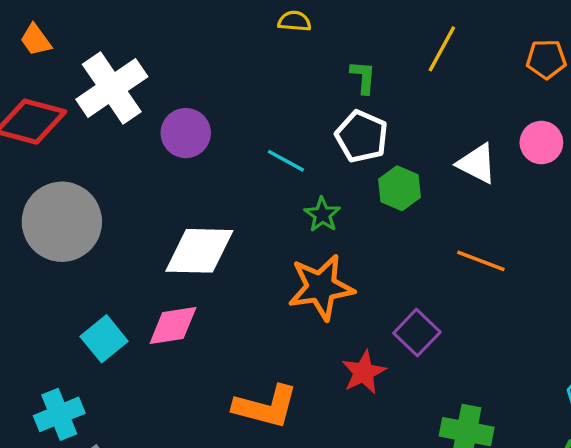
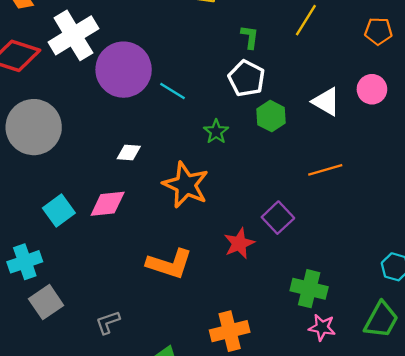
purple circle: (186, 133) -> (124, 70), size x1.6
cyan line: (286, 161) -> (172, 91), moved
white diamond: (199, 251) -> (129, 152), size x0.5
orange line: (481, 261) -> (325, 170), turned -40
orange star: (321, 287) -> (186, 185), moved, turned 30

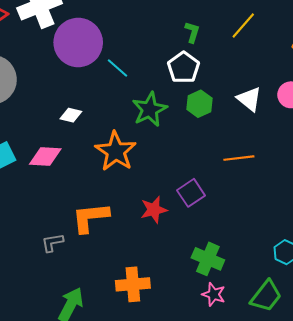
green star: (216, 132) -> (150, 109), size x1.6
orange L-shape: (169, 264) -> (90, 218), turned 147
gray L-shape: (108, 322) -> (52, 243), moved

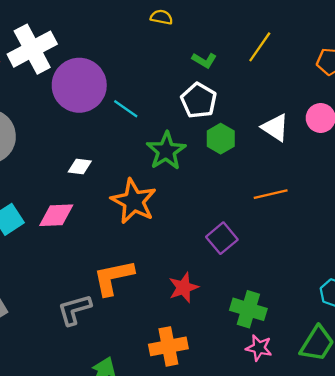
green L-shape: (192, 32) -> (204, 60), turned 110
red star: (154, 210) -> (184, 288), moved
gray L-shape: (52, 243) -> (74, 310), size x1.4

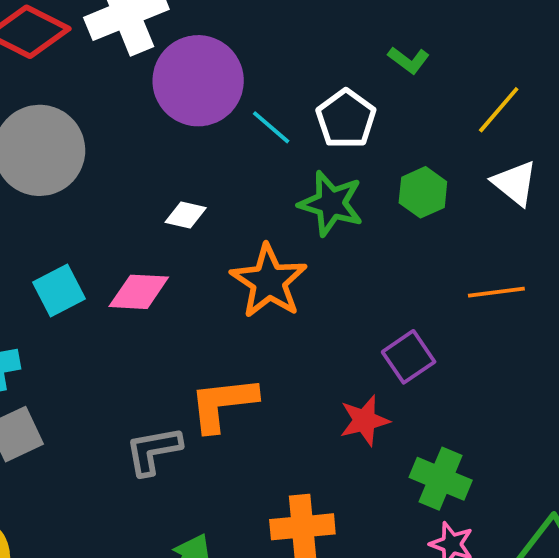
yellow line: (260, 47) -> (499, 110), moved
white pentagon: (199, 101) -> (346, 119), moved
green star: (166, 151) -> (331, 203), turned -30
red star: (184, 288) -> (364, 421), moved

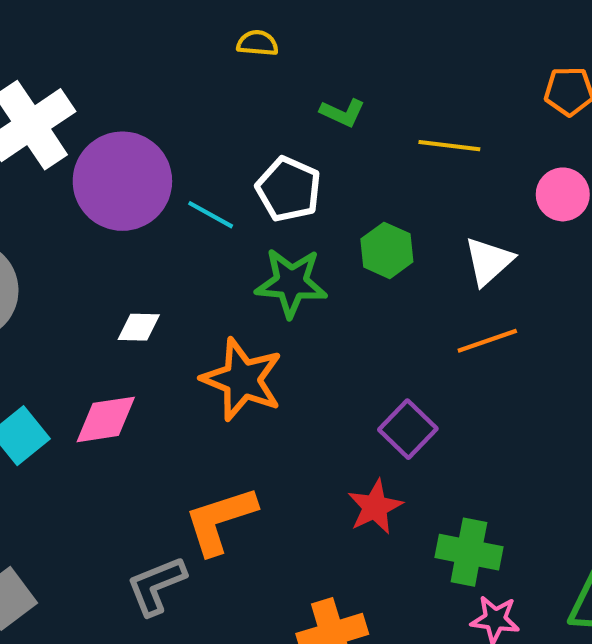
yellow line: (499, 110) -> (449, 146), turned 68
white triangle: (515, 183) -> (489, 261), moved, turned 51

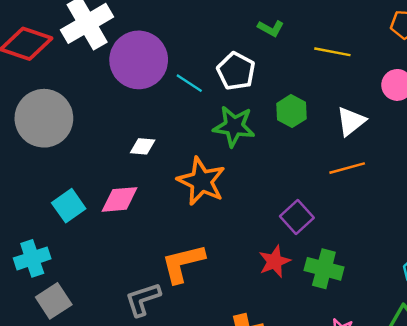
green cross: (469, 552) -> (324, 269), moved

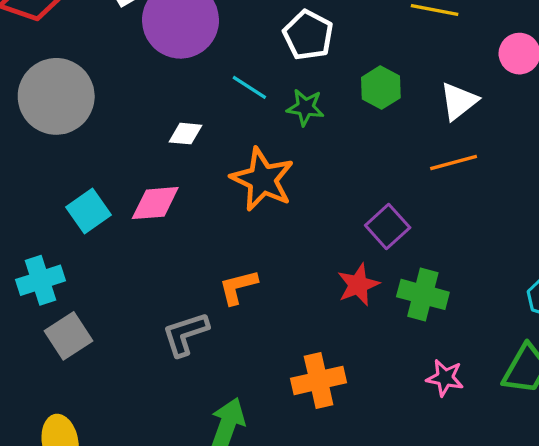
cyan line: (189, 83) -> (249, 87), moved
green star: (234, 126) -> (305, 107), size x0.7
orange L-shape: (183, 263) -> (238, 287), size x0.7

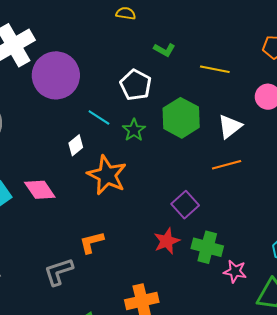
green hexagon: (381, 88) -> (181, 118), size x1.5
green star: (305, 107) -> (134, 130), turned 30
white diamond: (185, 134) -> (76, 145), moved, turned -45
pink diamond: (155, 203) -> (40, 190), turned 60
pink star: (445, 378) -> (235, 271), moved

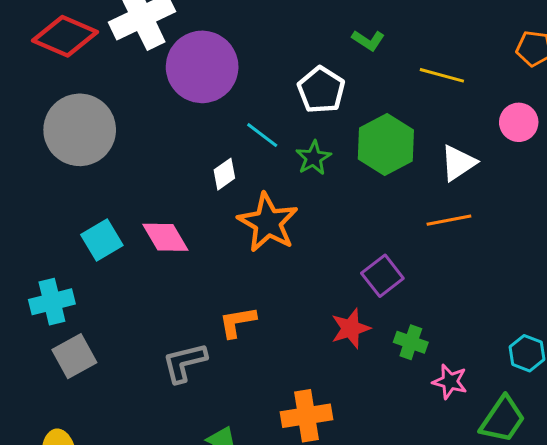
green cross: (207, 247) -> (411, 342), size x0.7

